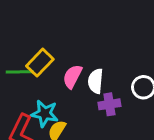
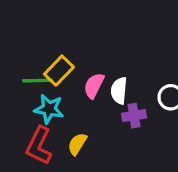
cyan star: (45, 114) -> (49, 109), moved

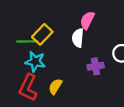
pink semicircle: (94, 86) -> (87, 20), moved
white semicircle: (119, 91) -> (78, 38), moved

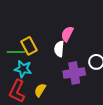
yellow rectangle: (42, 34) -> (29, 46), turned -72
purple cross: (96, 66) -> (74, 73), size x1.5

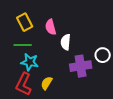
pink semicircle: (67, 34) -> (51, 27), moved, turned -42
yellow rectangle: (29, 46) -> (25, 22), moved

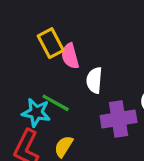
yellow rectangle: (25, 22) -> (51, 43), moved
green line: (23, 45) -> (56, 103), moved, turned 30

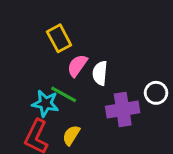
pink semicircle: (70, 56) -> (77, 66), moved, turned 50

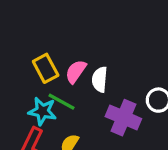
yellow rectangle: (59, 38) -> (46, 68), moved
purple cross: (123, 110) -> (123, 118), turned 32

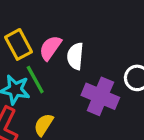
green line: (61, 102) -> (35, 80), turned 32

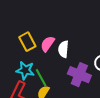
green line: (35, 80) -> (41, 78), moved

